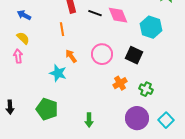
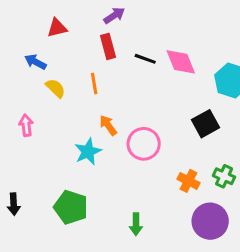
yellow semicircle: (23, 38) -> (55, 88), moved
pink circle: (102, 54) -> (144, 144), moved
black square: (134, 55) -> (205, 124), turned 36
cyan star: (58, 73) -> (88, 152), turned 30
orange cross: (120, 83) -> (188, 181), moved, turned -32

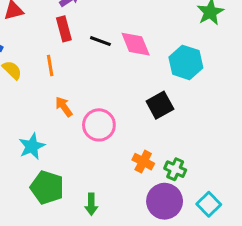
cyan star: (88, 152) -> (32, 146), moved
green cross: (224, 176) -> (175, 169), moved
green pentagon: (71, 207) -> (47, 187), moved

